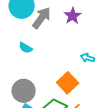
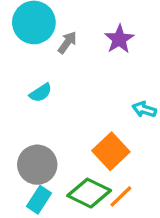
gray arrow: (42, 18) -> (67, 43), size x0.6
cyan semicircle: (26, 48) -> (41, 93), turned -64

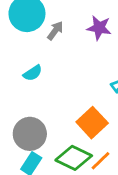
purple star: (119, 39) -> (99, 28), turned -30

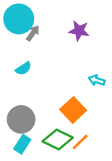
gray arrow: (55, 31) -> (33, 33), moved

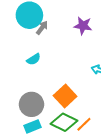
orange square: (73, 110) -> (65, 96), moved
cyan rectangle: (22, 144) -> (33, 126), turned 35

